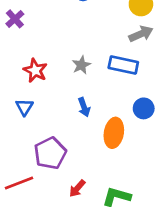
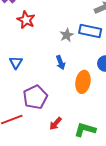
gray star: (81, 65) -> (67, 35), moved
red star: (35, 70) -> (26, 20), moved

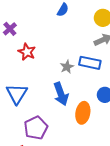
blue triangle: (16, 63) -> (17, 94), size x1.6
blue arrow: (61, 63) -> (61, 94), size x1.6

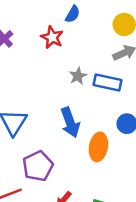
red star: (27, 52) -> (52, 37), moved
gray star: (67, 67) -> (78, 76), moved

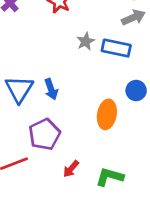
blue arrow: (70, 122) -> (51, 89), moved, size x0.7

